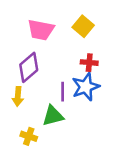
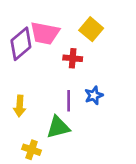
red cross: (89, 63) -> (73, 58), moved
purple diamond: (29, 67) -> (21, 44), moved
blue star: (86, 87) -> (94, 95), size x0.6

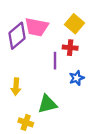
red cross: (73, 58) -> (70, 48), moved
purple line: (69, 101) -> (55, 61), moved

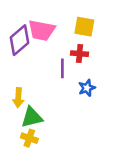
yellow square: (74, 24) -> (84, 27), turned -30
green triangle: (47, 104) -> (32, 117), moved

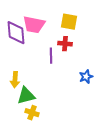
purple diamond: (20, 40) -> (16, 33), turned -55
blue star: (87, 88) -> (86, 77), moved
yellow cross: (29, 138) -> (32, 113), moved

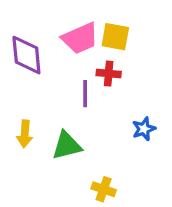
pink trapezoid: (34, 25) -> (80, 38), moved, turned -35
green triangle: (26, 96) -> (67, 146), moved
yellow cross: (32, 113) -> (104, 189), moved

